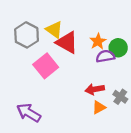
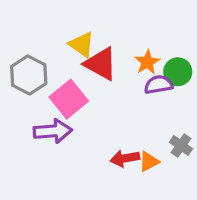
gray hexagon: (27, 35) -> (29, 75), moved
red arrow: (95, 89) -> (125, 158), moved
purple arrow: (29, 113) -> (53, 131), moved, turned 145

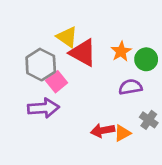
gray hexagon: (29, 75) -> (41, 65), moved
purple semicircle: (159, 85) -> (130, 87), moved
pink square: (69, 99) -> (57, 82), size x0.7

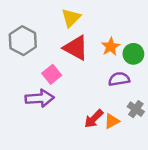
yellow triangle: (67, 37) -> (71, 18), moved, turned 40
gray hexagon: (41, 65) -> (23, 41), moved
red arrow: (103, 130) -> (94, 119), turned -35

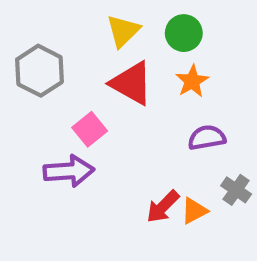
green circle: (133, 54) -> (184, 33), moved

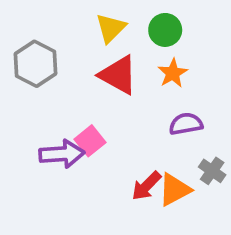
pink square: (90, 129) -> (90, 141), moved
orange triangle: (194, 211) -> (175, 190), size x1.4

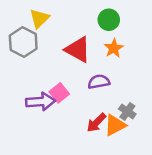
yellow triangle: (111, 28) -> (39, 19), moved
purple semicircle: (186, 124) -> (99, 82), moved
gray cross: (212, 171) -> (127, 111), moved

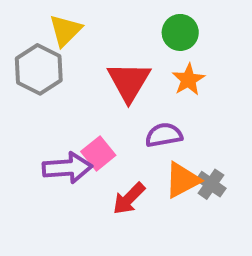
red triangle: (78, 49) -> (129, 82), turned 32
red arrow: (96, 123) -> (129, 199), moved
orange triangle: (115, 125) -> (182, 180), moved

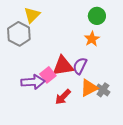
green circle: (180, 32) -> (97, 16), moved
red triangle: (129, 82) -> (63, 66), moved, turned 50
purple semicircle: (164, 135) -> (80, 66), turned -54

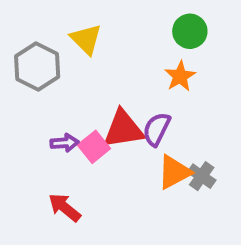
yellow triangle: (32, 15) -> (86, 39), moved, turned -30
purple arrow: (33, 82) -> (65, 143), moved, size x0.6
red arrow: (63, 97) -> (65, 207), moved, turned 84

